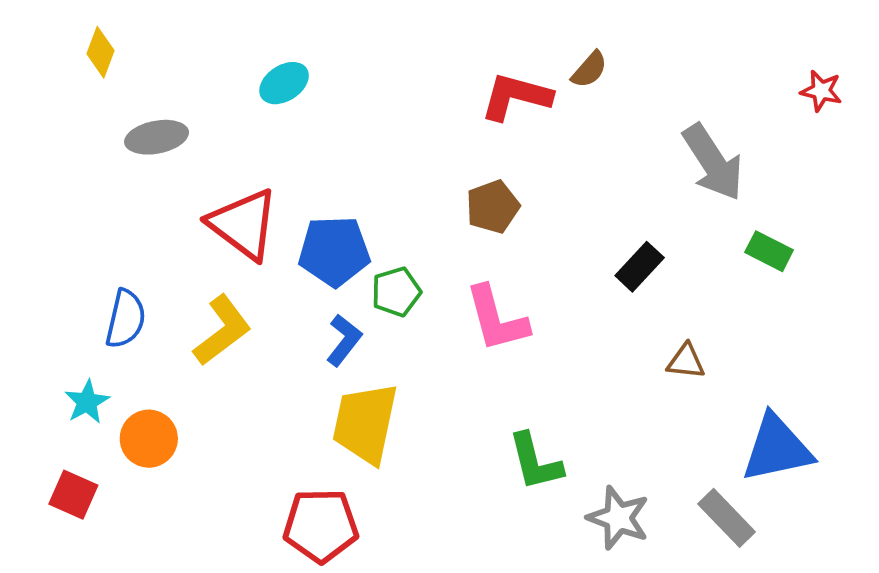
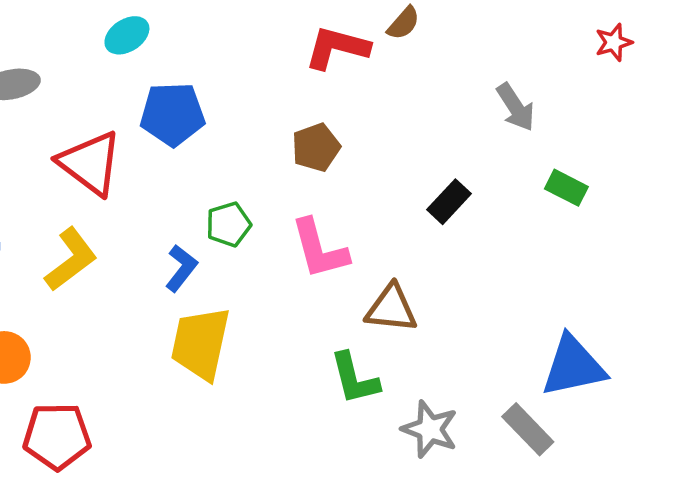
red star: (821, 91) -> (614, 42), turned -30
gray arrow: (713, 162) -> (516, 107), size x0.7
blue pentagon: (334, 251) -> (172, 114), moved
brown triangle: (686, 361) -> (391, 308), moved, size x1.5
red pentagon: (321, 526) -> (57, 436), moved

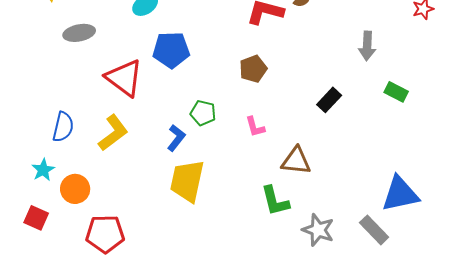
gray arrow: (516, 107) -> (367, 46), turned 36
green pentagon: (228, 224) -> (203, 113), turned 30
pink L-shape: (319, 249) -> (255, 127), size x0.6

